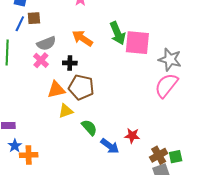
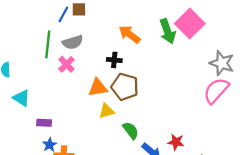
gray semicircle: (46, 43) -> (73, 42), moved
pink square: (137, 43) -> (190, 24), moved, turned 36
pink cross: (41, 60) -> (66, 64), moved

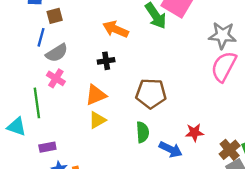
blue line: (63, 14) -> (41, 37), moved
green line: (48, 44) -> (37, 103), moved
brown pentagon: (125, 87) -> (151, 94), moved
yellow triangle: (107, 111) -> (97, 120), moved
green semicircle: (131, 130) -> (143, 132), turned 48

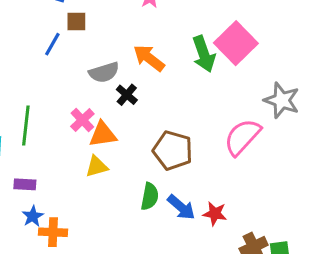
gray semicircle: (57, 53) -> (104, 72), moved
black cross: (106, 61) -> (127, 95), turned 35
pink semicircle: (224, 66) -> (242, 137), moved
pink cross: (56, 78) -> (82, 120), moved
blue arrow: (171, 149) -> (181, 207), moved

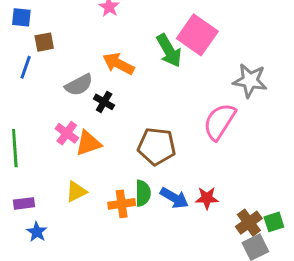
yellow triangle: (97, 166) -> (76, 192), moved
orange cross: (53, 232) -> (122, 204), moved

